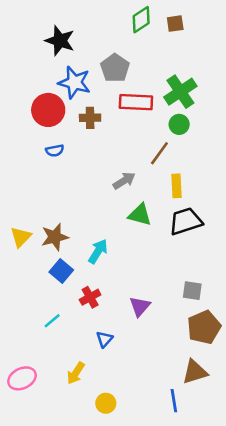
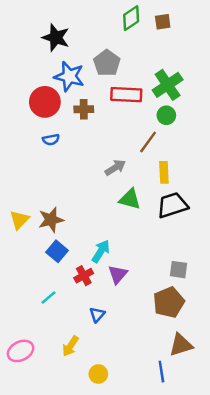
cyan arrow: (98, 251) -> (101, 251), moved
purple triangle: (140, 306) -> (118, 274), moved
brown pentagon: (204, 327) -> (169, 302), moved

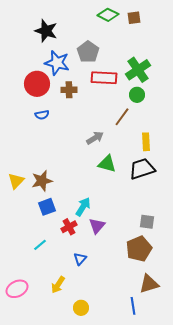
green diamond: (131, 18) -> (108, 15), turned 60
yellow rectangle: (164, 172) -> (146, 142), moved
blue square: (57, 251) -> (47, 207), turned 30

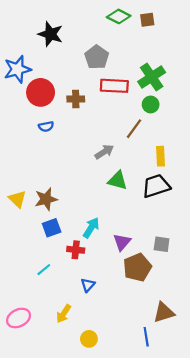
blue star: (57, 63) -> (17, 69), moved, turned -30
yellow triangle: (16, 181) -> (17, 199), turned -30
purple triangle: (97, 226) -> (122, 242), moved
red cross: (69, 227) -> (76, 250), turned 35
brown pentagon: (139, 249) -> (137, 267), moved

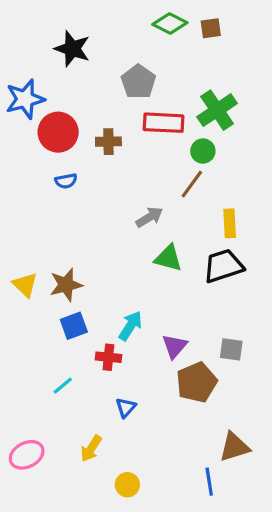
green circle: (151, 105) -> (203, 151), moved

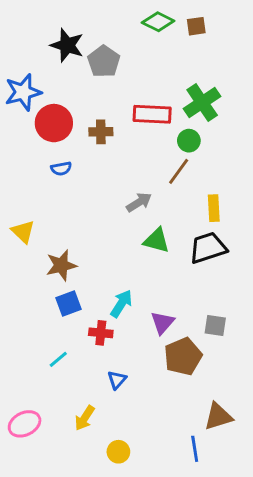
gray pentagon: (138, 82) -> (104, 61), moved
yellow triangle: (25, 285) -> (23, 232), moved

